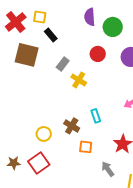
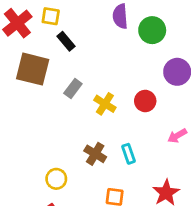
red circle: (98, 54) -> (145, 101), moved
gray rectangle: (63, 64) -> (73, 88), moved
brown cross: (72, 126) -> (95, 154), moved

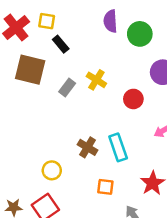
yellow cross: (105, 104) -> (96, 80), moved
cyan rectangle: (129, 154) -> (118, 147), size x1.5

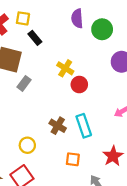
gray rectangle: (67, 87) -> (24, 83), moved
red circle: (133, 99) -> (79, 85), moved

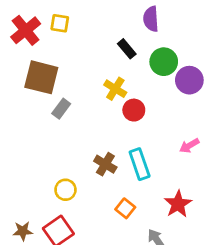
purple semicircle: (77, 18) -> (151, 19), moved
green circle: (102, 29) -> (164, 62), moved
black rectangle: (35, 38) -> (127, 49), moved
orange square: (73, 159) -> (125, 208), turned 32

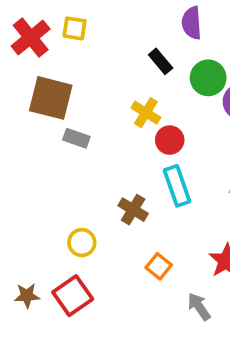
gray rectangle: (61, 109) -> (76, 138), turned 72
cyan rectangle: (140, 164) -> (177, 186), moved

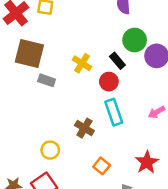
black rectangle: (161, 61) -> (117, 61), moved
yellow cross: (146, 113) -> (82, 63), moved

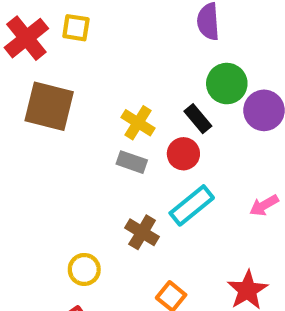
gray rectangle: (47, 80) -> (132, 162), moved
cyan rectangle: (114, 112) -> (192, 205), turned 70

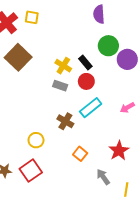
brown square: (49, 106) -> (18, 57), turned 30
black rectangle: (198, 119) -> (85, 63), moved

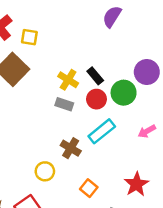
purple semicircle: (99, 14) -> (112, 17), turned 36
yellow square: (32, 17) -> (29, 37), moved
green circle: (108, 46) -> (124, 93), moved
yellow circle: (36, 140) -> (45, 171), moved

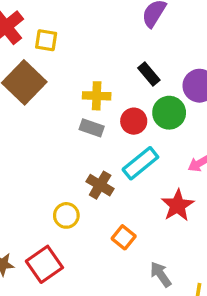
black rectangle: (95, 76) -> (149, 74), moved
yellow cross: (68, 80) -> (97, 96), turned -30
red star: (136, 184) -> (178, 205), moved

